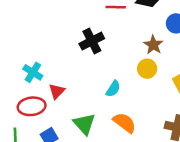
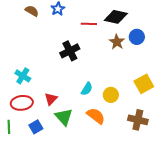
brown star: (153, 45) -> (117, 42), moved
yellow circle: (147, 69) -> (111, 95), moved
red triangle: (57, 91) -> (51, 99), moved

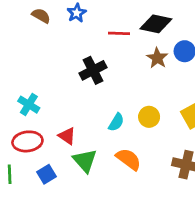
yellow circle: (111, 95) -> (149, 117), moved
red triangle: (51, 99) -> (67, 136), turned -40

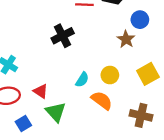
brown star: (157, 58) -> (126, 39), moved
orange semicircle: (129, 159) -> (102, 100), moved

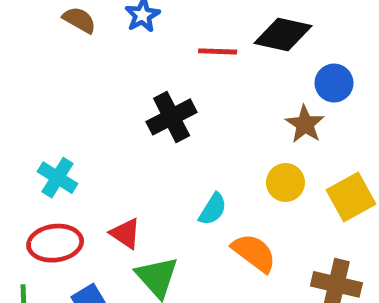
yellow circle: (110, 75) -> (286, 182), moved

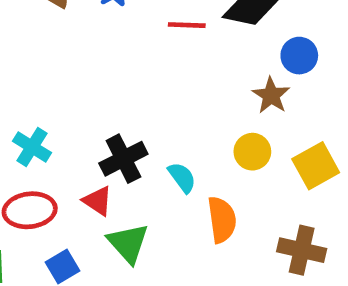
black cross: (172, 117) -> (123, 159), moved
cyan semicircle: (213, 209) -> (182, 177), turned -68
orange semicircle: (254, 253) -> (222, 220), turned 45

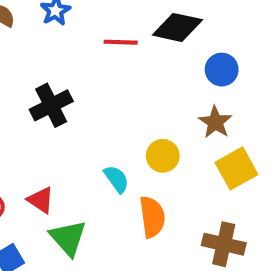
brown star: (271, 95) -> (215, 122), moved
yellow circle: (252, 152) -> (163, 156), moved
black cross: (123, 159) -> (51, 105), moved

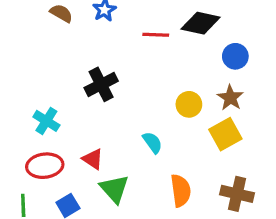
yellow circle: (163, 156) -> (189, 104), moved
yellow square: (236, 168) -> (225, 134), moved
orange semicircle: (152, 217) -> (181, 191), moved

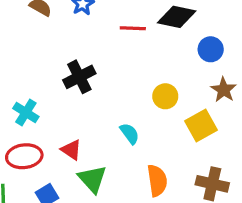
brown star: (230, 98) -> (224, 90), moved

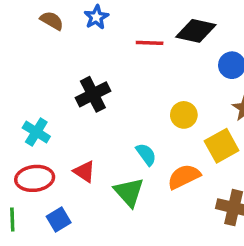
green triangle: (92, 179) -> (129, 192), moved
orange semicircle: (157, 181) -> (184, 177), moved, turned -108

